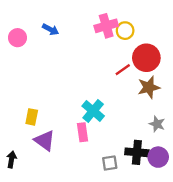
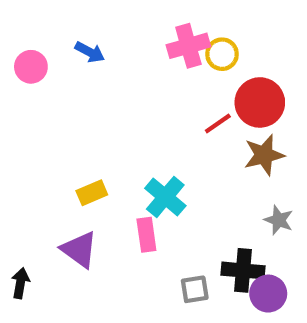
yellow rectangle: (32, 117) -> (92, 193), moved, turned 56
purple circle: (158, 157) -> (268, 294), moved

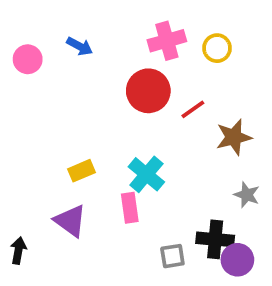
yellow circle: (222, 54) -> (217, 48), moved
red circle: (260, 102) -> (148, 91), moved

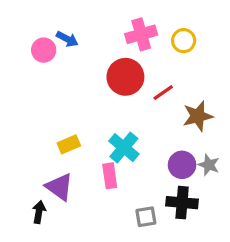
pink circle: (28, 59) -> (44, 50), moved
black arrow: (18, 250) -> (39, 212), moved
purple circle: (237, 260) -> (182, 165), moved

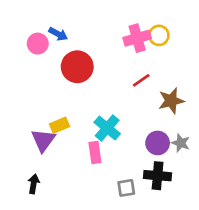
pink cross: (141, 34) -> (137, 38), moved
red circle: (125, 77) -> (77, 67), moved
purple triangle: (59, 187) -> (43, 140), moved, turned 30

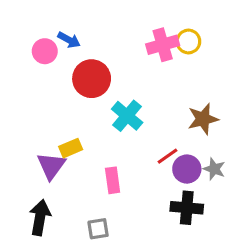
red line: (141, 80) -> (167, 156), moved
cyan cross: (107, 128) -> (127, 116), moved
black arrow: (34, 184) -> (40, 217), size x1.5
gray square: (126, 188) -> (98, 229), moved

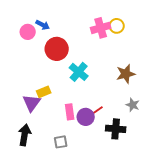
red line: (167, 156) -> (97, 111), moved
purple circle: (187, 169) -> (86, 117), moved

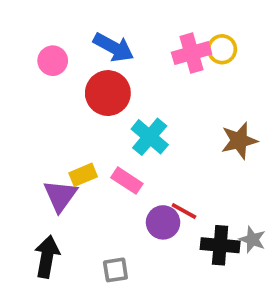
blue arrow: (43, 25) -> (114, 47), moved, size x1.5
gray star: (133, 105) -> (252, 240), moved
red line: (97, 111) -> (184, 211), turned 64
pink rectangle: (70, 112) -> (127, 181), moved, turned -49

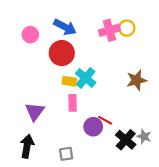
yellow rectangle: (83, 175) -> (69, 81), moved, turned 32
pink rectangle: (127, 181) -> (73, 103), turned 56
black cross: (220, 245) -> (126, 140), turned 36

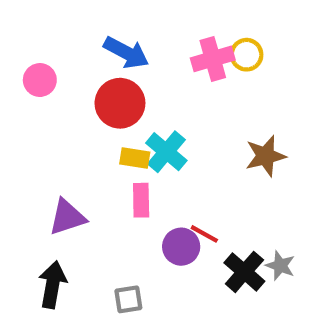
pink circle: (30, 35) -> (40, 80), moved
purple triangle: (35, 112) -> (67, 217), turned 36

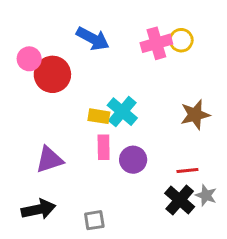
red circle: (120, 103) -> (52, 74), moved
red line: (204, 234) -> (187, 171), moved, turned -35
purple circle: (181, 247) -> (133, 160), moved
black arrow: (52, 285) -> (38, 209), turned 68

